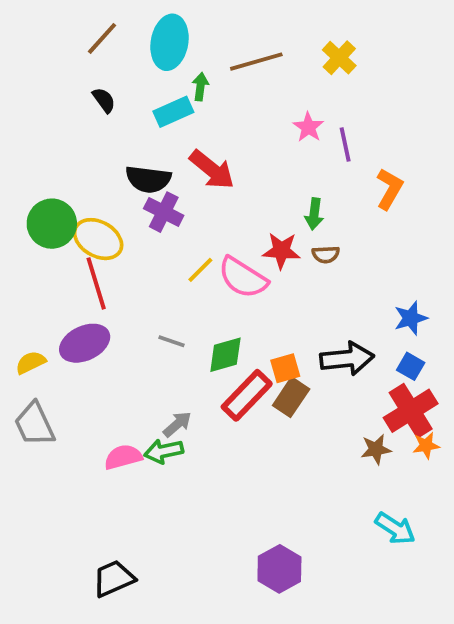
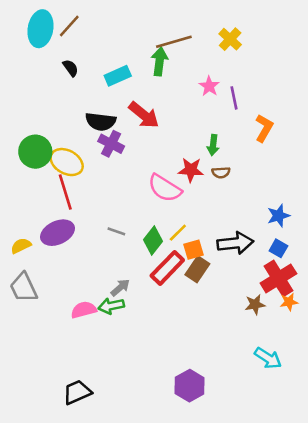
cyan ellipse: (169, 42) -> (41, 29), moved
green arrow: (200, 87) -> (159, 61), moved, size x1.5
yellow line: (200, 270) -> (178, 233), moved
green diamond: (225, 355) -> (153, 240), turned -36

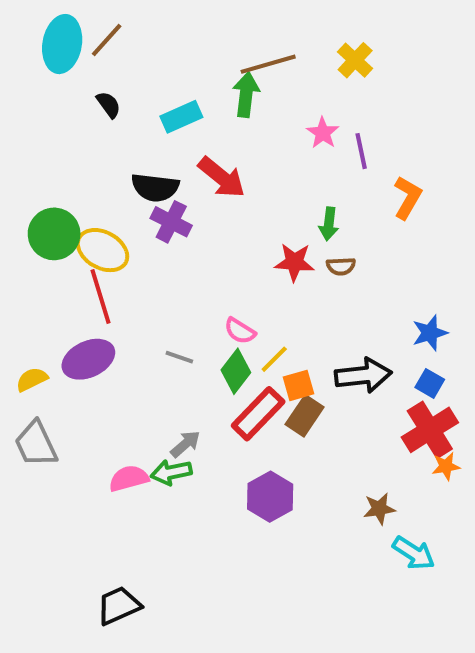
pink semicircle: (165, 188) -> (240, 331), moved, size x0.6
brown star: (255, 305) -> (379, 509), moved
purple hexagon: (190, 386) -> (270, 497), moved

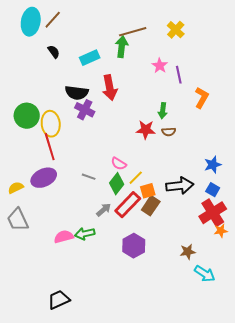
red arrow: (222, 177) -> (110, 88), turned 40
yellow ellipse: (103, 250) -> (51, 124), turned 55
gray arrow: (185, 444) -> (104, 210), moved

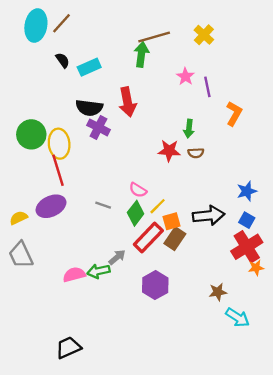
cyan rectangle: (90, 58) -> (89, 67), moved
gray arrow: (104, 210) -> (117, 257), moved

